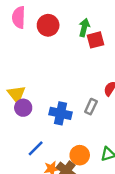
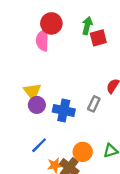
pink semicircle: (19, 17) -> (42, 40), moved
yellow triangle: (16, 94) -> (32, 92), moved
purple circle: (23, 108) -> (37, 105), moved

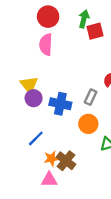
pink semicircle: (42, 40) -> (46, 45), moved
orange circle: (83, 152) -> (88, 124), moved

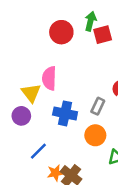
red circle: (48, 17) -> (61, 32), moved
pink semicircle: (46, 45) -> (49, 78), moved
purple circle: (34, 98) -> (21, 116), moved

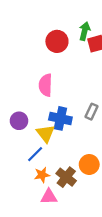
yellow triangle: (31, 93) -> (45, 133), moved
orange circle: (95, 135) -> (89, 165), moved
orange star: (55, 173) -> (42, 175), moved

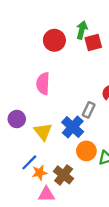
blue cross: (60, 118) -> (73, 127), moved, turned 30
blue line: (35, 154) -> (29, 162), moved
orange circle: (89, 165) -> (86, 151), moved

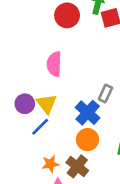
yellow triangle: (43, 132) -> (47, 104), moved
orange circle: (86, 151) -> (88, 140), moved
blue line: (29, 162) -> (40, 127), moved

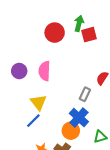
purple circle: (25, 104) -> (19, 71), moved
blue cross: (88, 113) -> (79, 118), moved

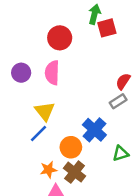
red circle: (55, 33) -> (60, 38), moved
gray rectangle: (85, 94) -> (118, 101), moved, turned 32
orange circle: (71, 131) -> (71, 147), moved

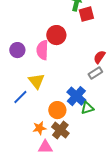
red circle: (60, 38) -> (56, 35), moved
blue line: (39, 134) -> (20, 97), moved
green triangle: (121, 153) -> (87, 108), moved

